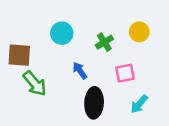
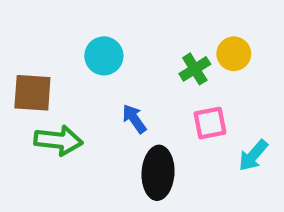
green cross: (104, 42) -> (195, 69), moved
green arrow: (35, 83) -> (58, 140), turned -44
cyan arrow: (139, 104) -> (253, 156), moved

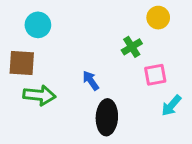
yellow circle: (234, 54) -> (158, 18), moved
cyan circle: (104, 56) -> (38, 25), moved
pink square: (210, 123) -> (155, 75), moved

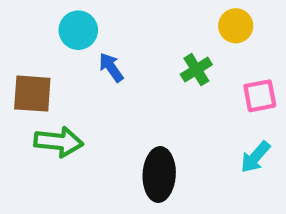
cyan circle: (38, 25) -> (78, 30), moved
pink square: (155, 75) -> (260, 96), moved
blue arrow: (91, 81) -> (111, 67), moved

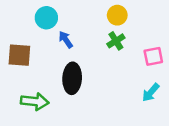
yellow circle: (236, 26) -> (117, 15), moved
green arrow: (59, 142) -> (35, 101), moved
black ellipse: (159, 175) -> (72, 78), moved

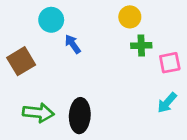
green cross: (116, 41) -> (141, 46), moved, turned 30
brown square: (19, 55) -> (21, 61), turned -35
black ellipse: (72, 78) -> (80, 116), moved

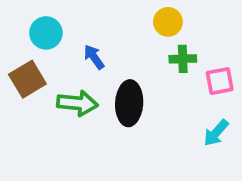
cyan circle: (51, 20) -> (46, 33), moved
green arrow: (38, 113) -> (77, 103), moved
black ellipse: (80, 116) -> (129, 103), moved

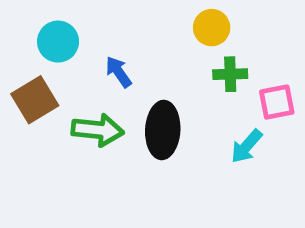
cyan arrow: (216, 133) -> (247, 146), moved

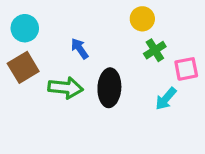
cyan circle: (58, 42) -> (25, 28), moved
green cross: (230, 74) -> (155, 50), turned -30

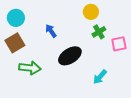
green arrow: (66, 88) -> (30, 68), moved
black ellipse: (109, 88) -> (70, 56), turned 55
cyan arrow: (166, 99) -> (100, 77), moved

